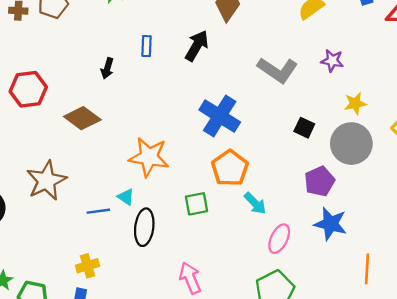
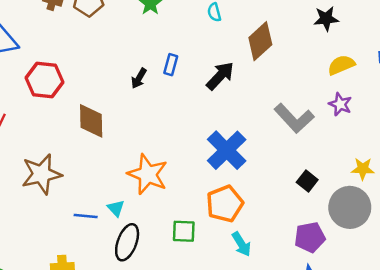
purple star: (332, 61) -> (340, 104), moved
black arrow: (107, 68) -> (139, 78), moved
brown diamond: (82, 118) -> (91, 121), turned 39

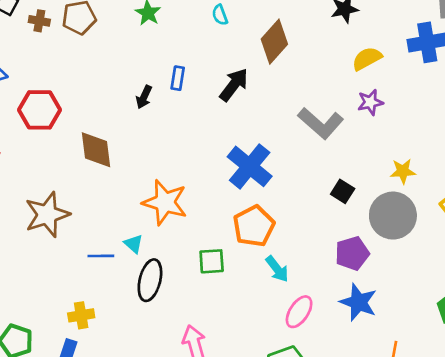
purple star: (340, 104) -> (370, 102), turned -30

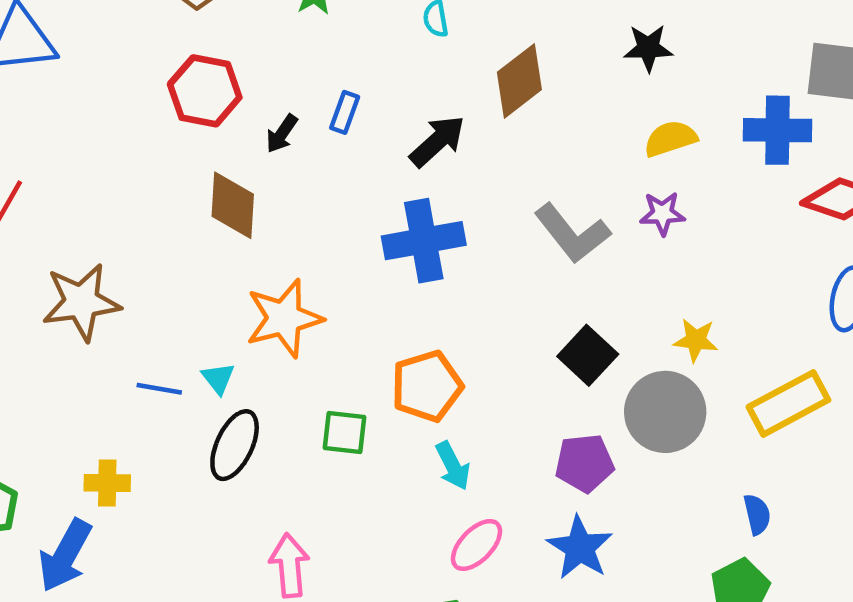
red hexagon: (40, 110) -> (205, 91), moved
brown diamond: (96, 150) -> (233, 205), moved
blue cross: (250, 166) -> (424, 241), moved, turned 30
black square: (343, 191) -> (588, 355), size x1.4
orange star: (165, 202) -> (284, 318), turned 30

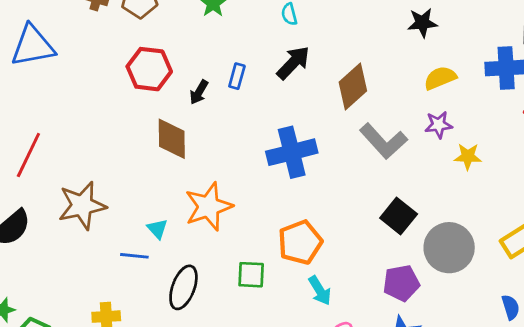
brown diamond: (519, 81) -> (353, 86), moved
black arrow: (437, 141) -> (293, 63), moved
yellow star: (696, 340) -> (468, 156), moved
cyan triangle: (218, 378) -> (157, 229), moved

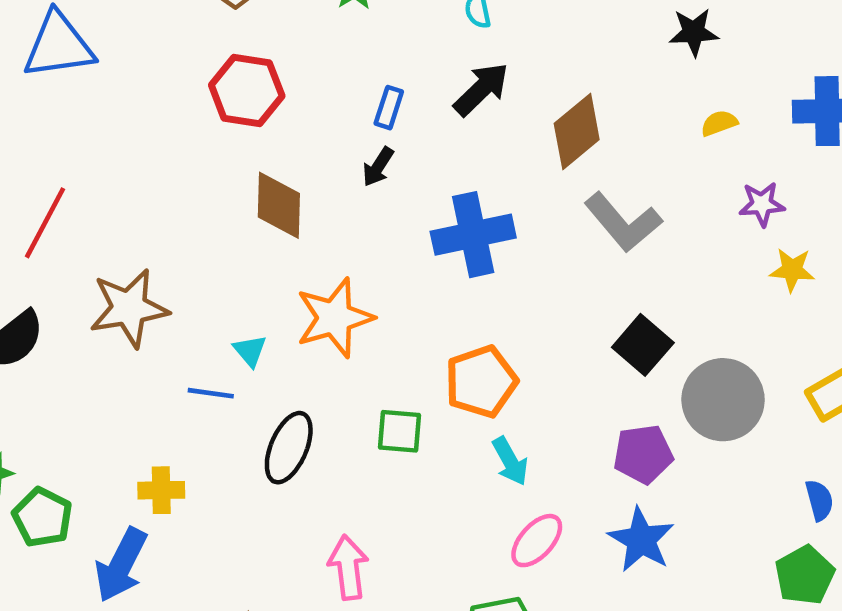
yellow semicircle: (440, 78) -> (719, 123), size x0.7
black arrow: (199, 92) -> (378, 167), moved
purple star: (439, 125) -> (762, 204), moved
yellow star: (468, 156) -> (792, 270), moved

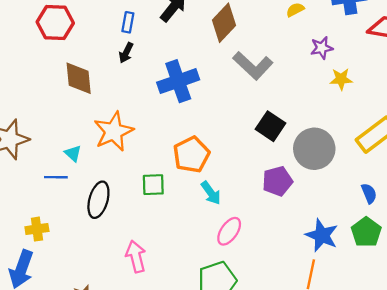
blue star: (641, 540) -> (322, 235), moved

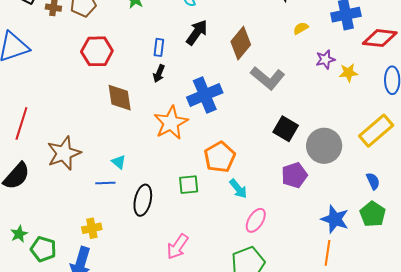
yellow star: (341, 79) -> (348, 73), moved
orange star: (114, 132) -> (171, 123), moved
pink arrow: (136, 256) -> (178, 247), turned -128

